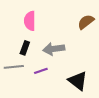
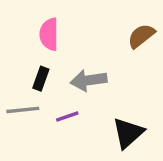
black triangle: (78, 81) -> (128, 133), turned 40

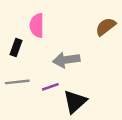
black rectangle: (41, 79) -> (16, 48), moved
black triangle: (128, 133) -> (75, 102), moved

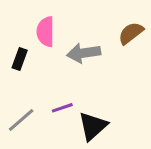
gray arrow: (66, 60) -> (84, 53), moved
gray line: (17, 82) -> (21, 120), moved, turned -35

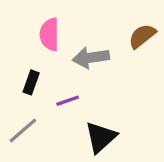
black rectangle: (20, 59) -> (31, 82), moved
purple line: (62, 108) -> (68, 101), moved

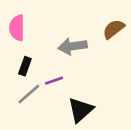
pink semicircle: (49, 34) -> (17, 28), moved
gray line: (23, 131) -> (29, 94), moved

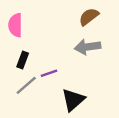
brown semicircle: (114, 29) -> (89, 17), moved
gray arrow: (73, 46) -> (88, 47), moved

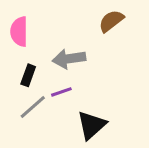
gray arrow: (88, 47) -> (69, 59), moved

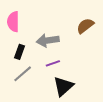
brown semicircle: (111, 21) -> (85, 26), moved
purple line: (61, 92) -> (53, 63), moved

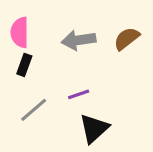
gray arrow: (48, 40) -> (79, 40), moved
black rectangle: (20, 52) -> (24, 65), moved

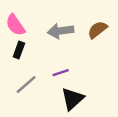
pink semicircle: (20, 32) -> (15, 25), turned -35

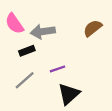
gray arrow: (61, 31) -> (43, 32), moved
black rectangle: (19, 50) -> (27, 51), moved, turned 49

